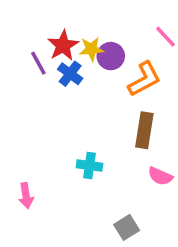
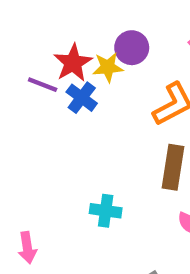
purple circle: (111, 56) -> (132, 48), moved
purple line: (38, 63) -> (43, 85), turned -40

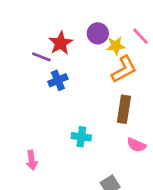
yellow star: (108, 67) -> (116, 46), moved
blue cross: (82, 98) -> (58, 80), moved, turned 30

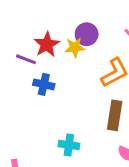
yellow star: (116, 46) -> (75, 48), moved
blue cross: (58, 80) -> (44, 84), turned 36

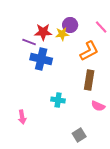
red star: (47, 45) -> (43, 32), turned 30
blue cross: (44, 84) -> (41, 59), size x1.5

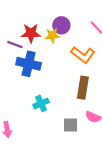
orange L-shape: (89, 51) -> (83, 55), turned 65
cyan cross: (58, 100) -> (41, 103), moved, turned -32
gray square: (79, 135) -> (70, 125), moved, turned 32

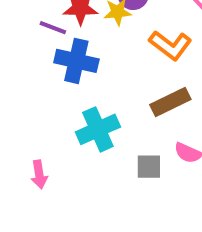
brown rectangle: (83, 88) -> (170, 102), turned 55
cyan cross: (41, 103) -> (98, 129), size x1.5

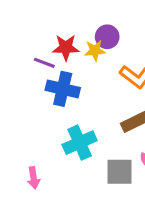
gray square: (149, 167) -> (119, 172), size x1.4

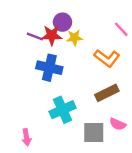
purple circle: (107, 37) -> (62, 22), moved
purple line: (44, 63) -> (35, 37), moved

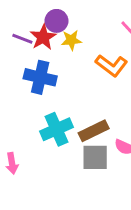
red star: (52, 35) -> (43, 37), turned -30
brown rectangle: (107, 93) -> (94, 131), moved

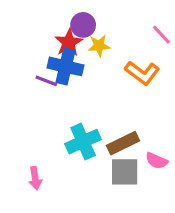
purple line: (22, 39) -> (46, 81), moved
blue cross: (40, 77) -> (66, 66), moved

